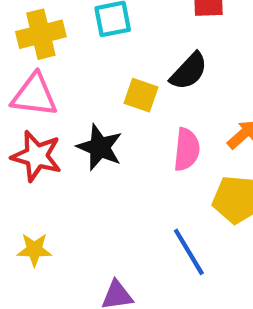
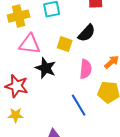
pink triangle: (34, 95) -> (30, 44), moved
red star: (37, 156) -> (17, 86), moved
blue line: (189, 252) -> (79, 105), moved

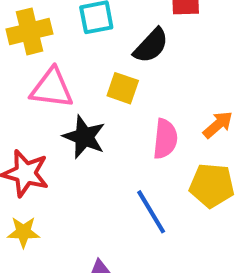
black semicircle: (87, 33) -> (151, 46), moved

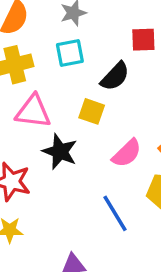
pink semicircle: (165, 139) -> (127, 153), turned 40

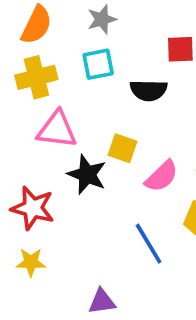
black semicircle: (115, 76) -> (149, 90), turned 48
yellow square: (92, 111) -> (122, 148), moved

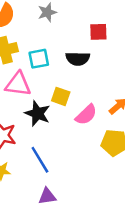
cyan square: (98, 64) -> (39, 59), moved
blue line: (149, 244) -> (40, 160), moved

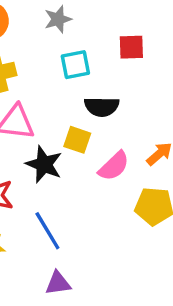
cyan square: (39, 59) -> (75, 65), moved
black semicircle: (78, 59) -> (102, 107), moved

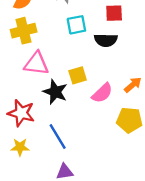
black semicircle: (102, 107) -> (106, 40), moved
yellow square: (77, 140) -> (78, 75), turned -36

